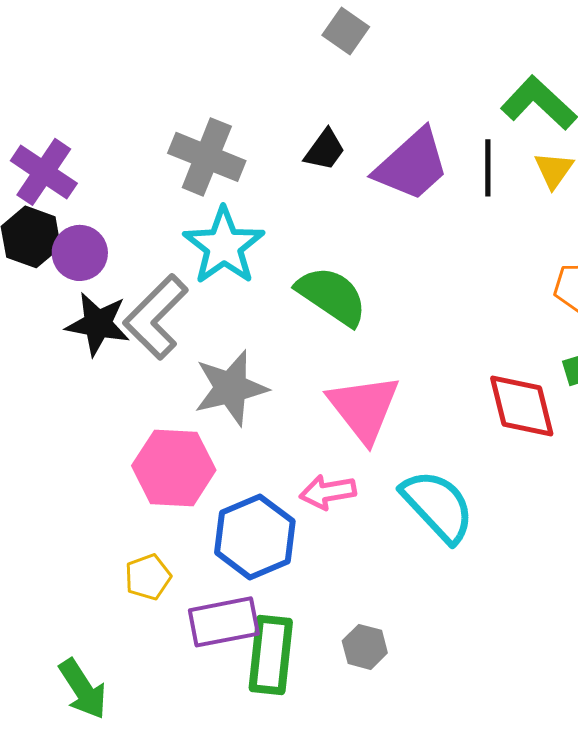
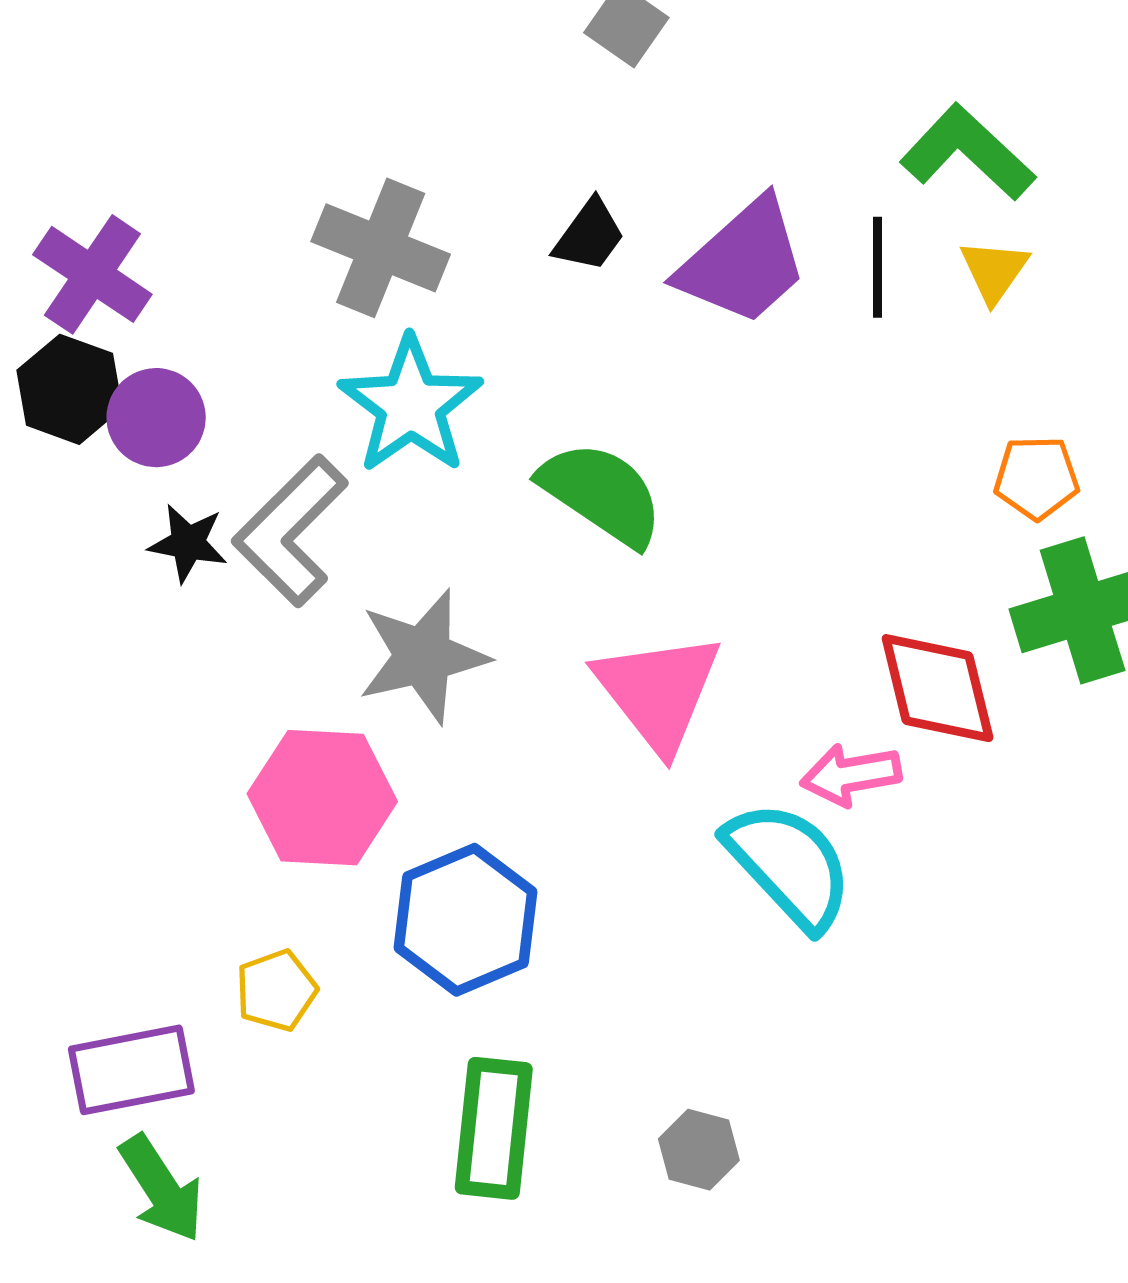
black star: (98, 324) -> (188, 543), size x0.7
pink arrow: (328, 492) -> (851, 775), moved
purple rectangle: (224, 622) -> (131, 1070), moved
gray hexagon: (365, 647) -> (699, 1150), moved

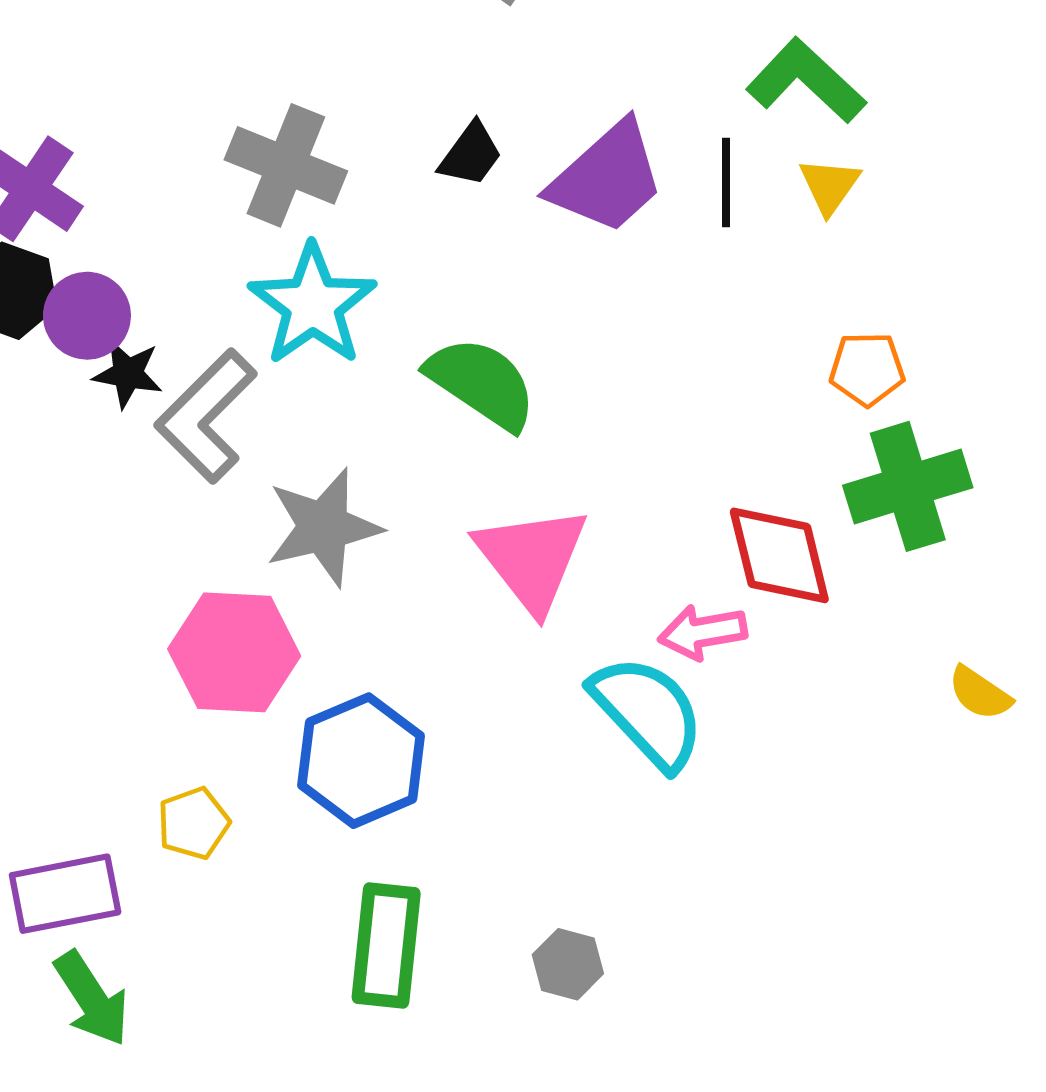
black star: (188, 543) -> (128, 374), moved

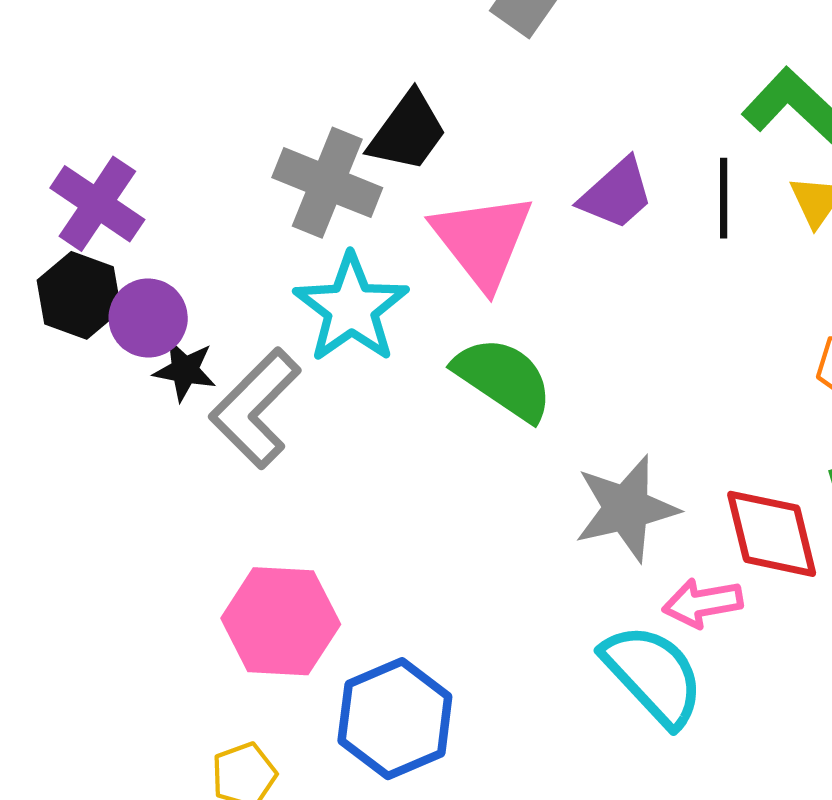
black trapezoid: (471, 154) -> (408, 132), moved, size x1.4
purple trapezoid: (607, 178) -> (616, 194), size x0.7
gray star: (323, 527) -> (626, 508), moved
pink triangle: (532, 558) -> (482, 240), moved

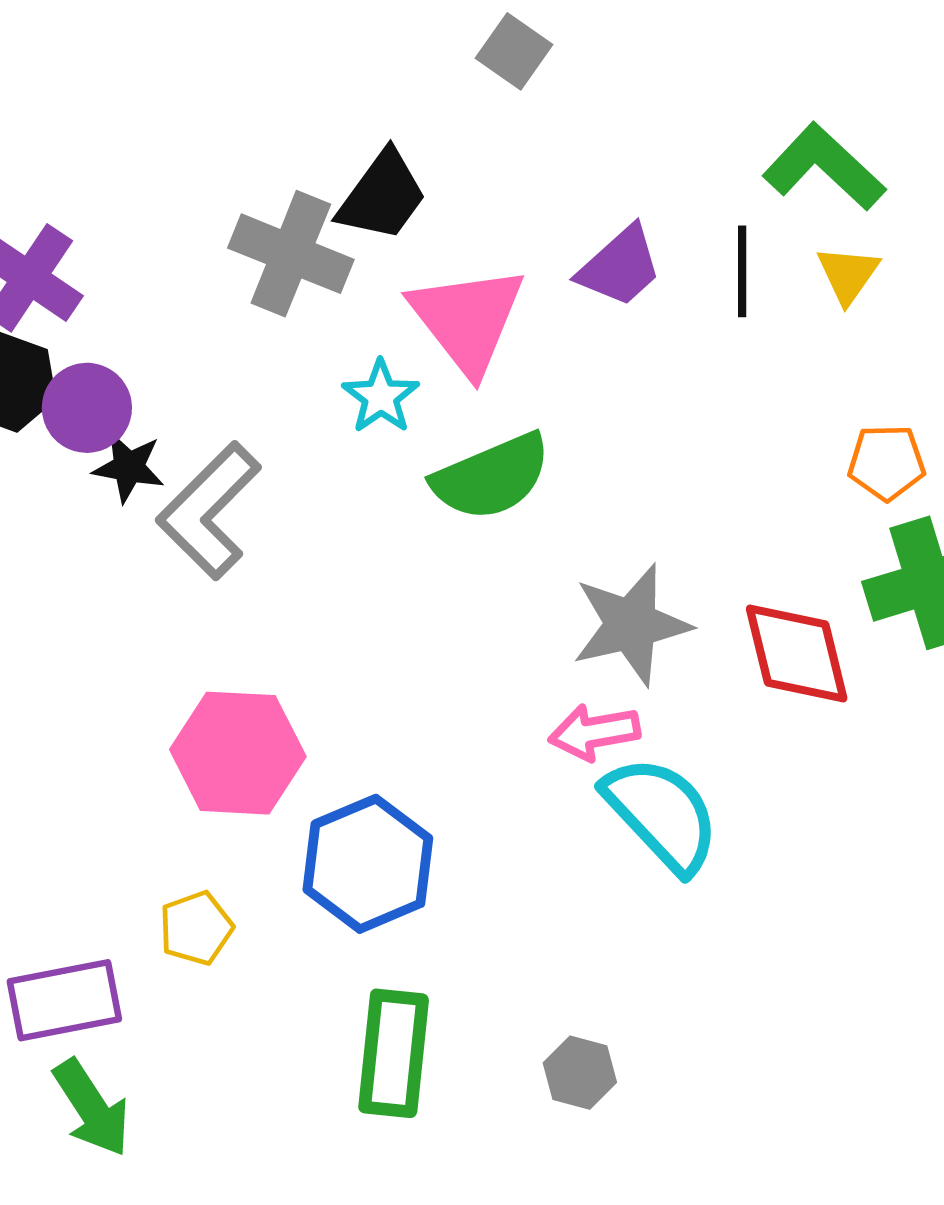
cyan star: (351, 308) -> (381, 397), moved, size x0.6
green semicircle: (504, 379) -> (492, 477), turned 123
pink arrow: (702, 603) -> (594, 732), moved

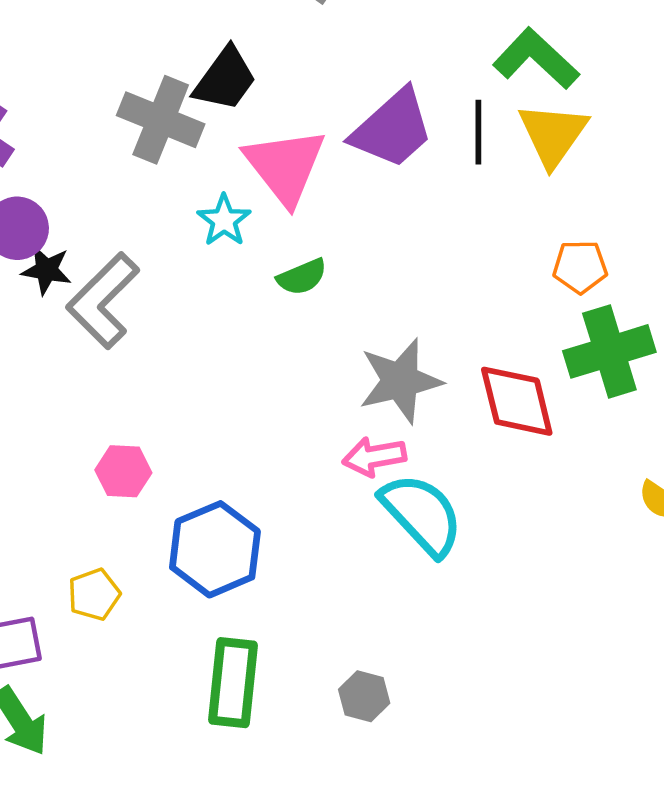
purple trapezoid: (620, 267) -> (392, 129), size x1.4
yellow triangle: (848, 275) -> (553, 134), size x1.6
green semicircle: (492, 477) -> (302, 277), size x0.6
pink hexagon: (238, 753) -> (123, 471), size x0.6

